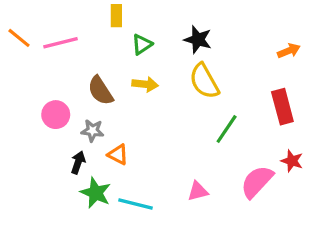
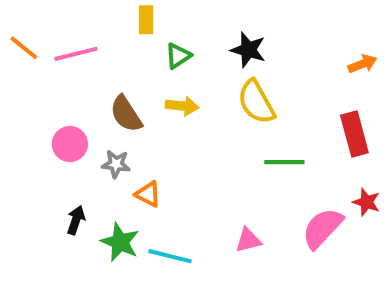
green line: (227, 129) -> (284, 162), turned 56
black arrow: (78, 162) -> (76, 220), moved

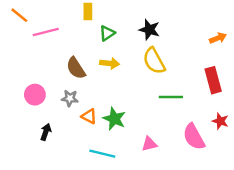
orange line: (24, 48) -> (19, 15), moved
pink circle: (70, 144) -> (35, 95), moved
pink semicircle: (322, 228) -> (194, 137), turned -72
green star: (120, 242) -> (114, 119), moved

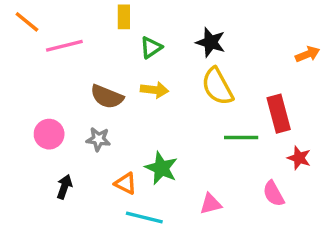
brown semicircle: (76, 68) -> (107, 97), turned -35
red rectangle: (213, 80) -> (279, 114), moved
orange triangle: (89, 116) -> (126, 183), moved
red star: (220, 121) -> (299, 158), moved
pink semicircle: (194, 137) -> (274, 194), size x0.7

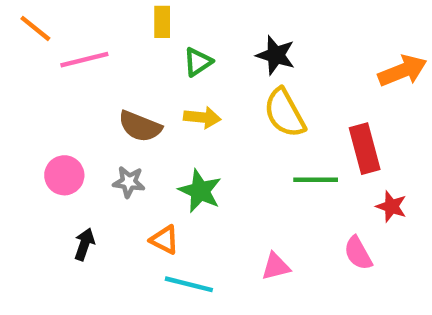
orange arrow: (308, 54) -> (402, 71), size x1.5
green star: (161, 168) -> (200, 191), moved

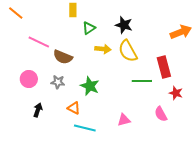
pink line: (84, 60) -> (39, 42), moved, turned 40
yellow arrow: (202, 117) -> (103, 49), moved

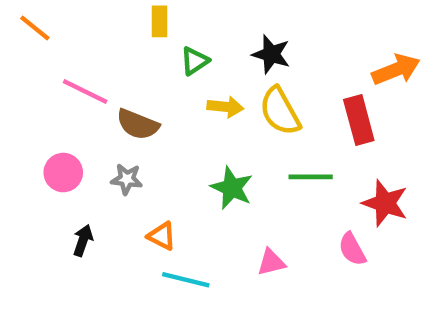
red rectangle: (164, 67) -> (359, 120), moved
green star: (90, 86) -> (232, 188), moved
red star: (176, 93) -> (385, 203), size x1.5

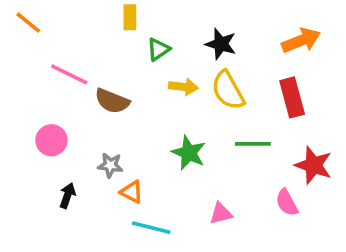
orange arrow: (396, 70) -> (301, 40), moved
gray star: (127, 179) -> (110, 165), moved

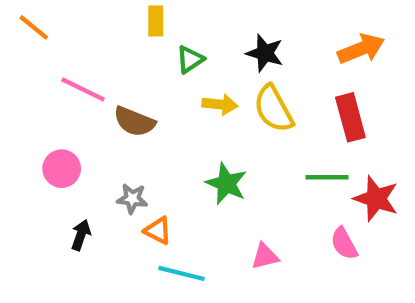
green line: (253, 144) -> (327, 177), moved

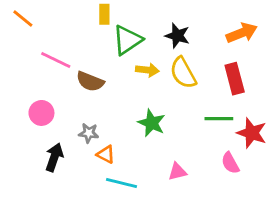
green triangle: (190, 60) -> (127, 40), size x1.6
black arrow: (81, 235) -> (54, 157), size x1.4

